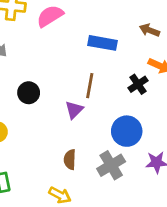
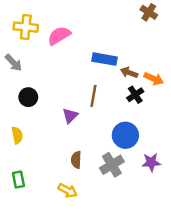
brown arrow: (149, 30) -> (129, 73), moved
black circle: (29, 93) -> (28, 97), moved
purple triangle: (74, 110) -> (70, 116), moved

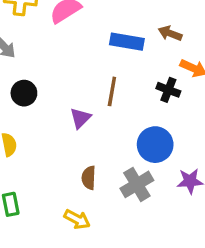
brown arrow: (129, 73) -> (170, 33), moved
black cross: (135, 95) -> (168, 90), turned -35

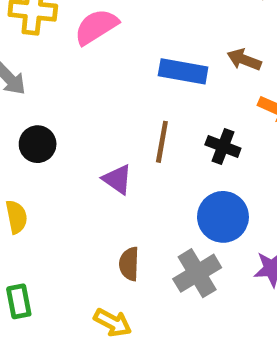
black cross: (168, 90) -> (223, 146), moved
purple triangle: (80, 118) -> (117, 179), turned -40

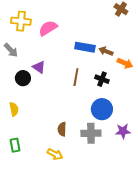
brown arrow: (244, 60) -> (106, 51), moved
purple triangle: (117, 179) -> (39, 67), moved
gray cross: (197, 273) -> (91, 133), turned 30

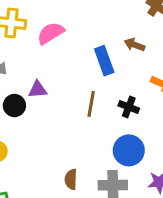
blue rectangle: (85, 47) -> (104, 61), turned 60
brown arrow: (106, 51) -> (135, 45), moved
purple triangle: (39, 67) -> (38, 90), turned -40

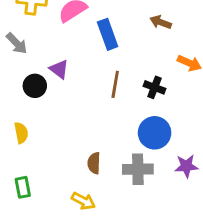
blue rectangle: (104, 61) -> (108, 34), moved
purple triangle: (38, 90) -> (59, 69), turned 42

